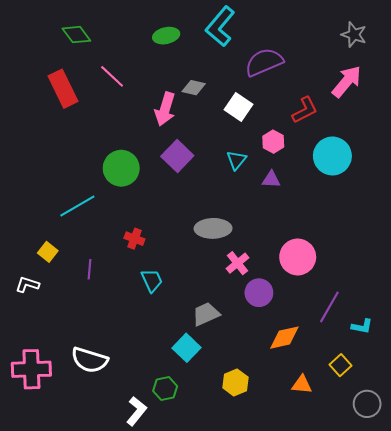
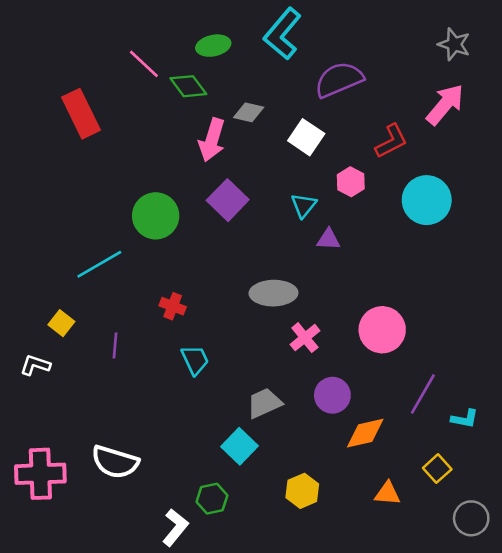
green diamond: (76, 35) -> (188, 86), moved
pink line: (112, 76) -> (144, 64), moved
purple triangle: (271, 179) -> (328, 239), moved
purple circle: (259, 293) -> (332, 395), moved

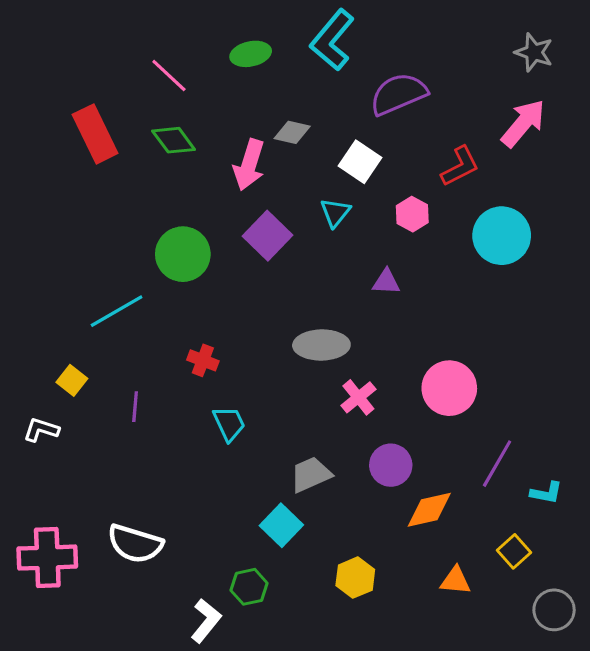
green diamond: (188, 86) -> (174, 140), moved
cyan triangle: (304, 205) -> (335, 213), moved

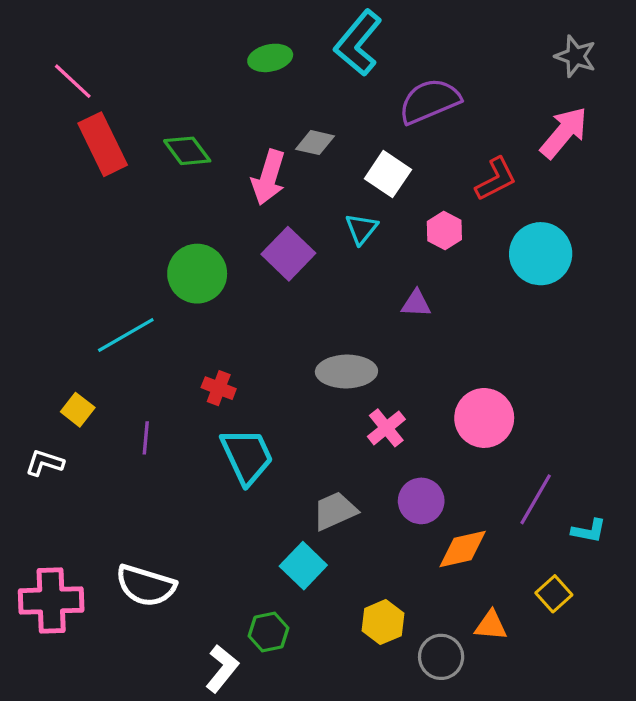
pink line: (169, 75) -> (73, 81), moved
cyan trapezoid: (229, 424) -> (247, 456), size x1.5
gray circle: (554, 610) -> (441, 657), moved

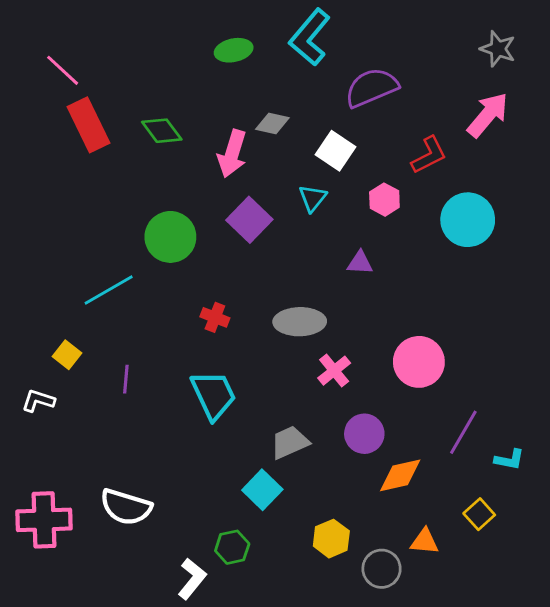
red cross: (219, 388) -> (215, 317), moved

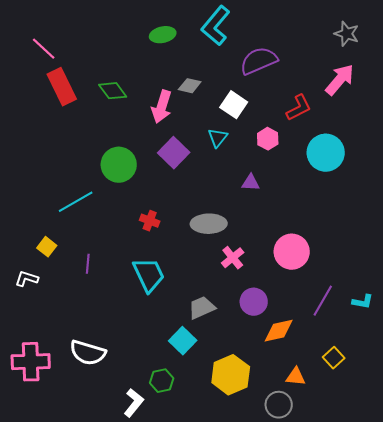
cyan L-shape: (509, 460) -> (363, 302), moved
yellow hexagon: (331, 539) -> (231, 375), size x1.5
gray circle: (382, 569) -> (279, 405), moved

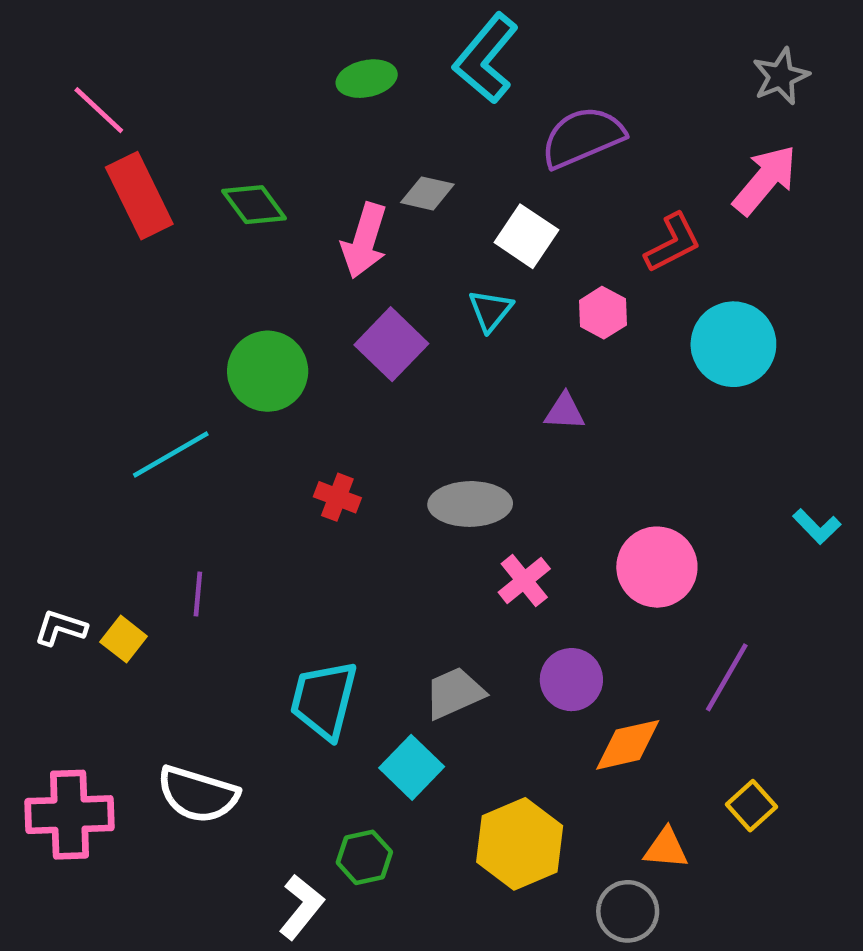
gray star: (347, 34) -> (781, 76), turned 30
yellow square: (47, 247) -> (124, 639), moved
cyan trapezoid: (149, 275) -> (324, 700), moved, turned -141
cyan L-shape: (363, 302) -> (817, 527), moved, turned 35

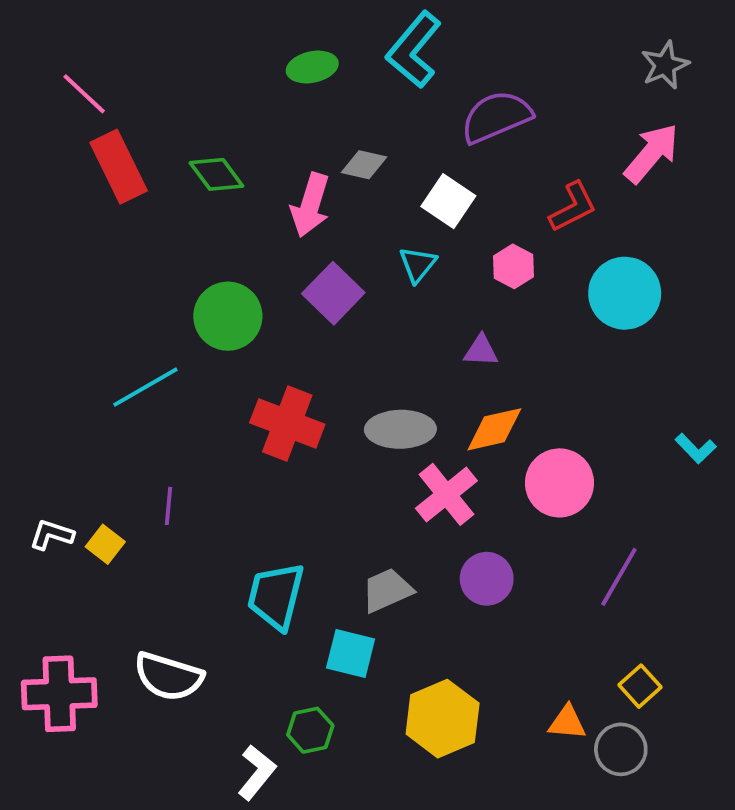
red cross: (337, 497) -> (287, 424), size x1.8
pink cross: (524, 581) -> (446, 494), size x1.4
orange diamond: (628, 745) -> (494, 429), moved
cyan square: (412, 767) -> (351, 654), turned -30
gray circle: (628, 911) -> (621, 749), moved

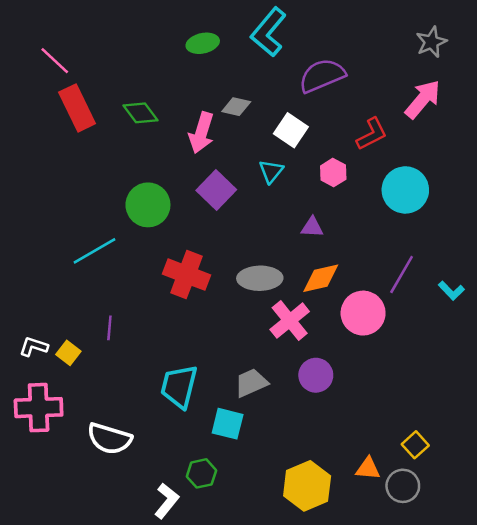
purple line: (619, 577) -> (402, 275), moved
pink cross: (59, 694) -> (39, 408), moved
yellow hexagon: (443, 719) -> (307, 486), moved

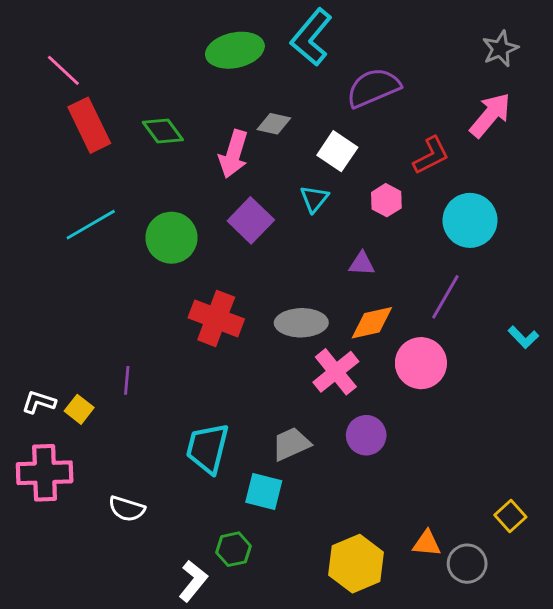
green ellipse: (203, 43) -> (235, 50), size x1.5
cyan line: (94, 251) -> (91, 225), moved
purple line: (402, 275) -> (445, 297), moved
white semicircle: (109, 439) -> (127, 509), size x0.7
yellow square: (415, 445) -> (510, 516), moved

